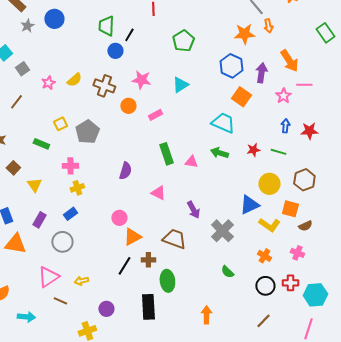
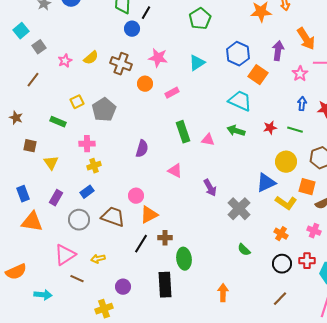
blue hexagon: (231, 66) -> (238, 54), moved
brown square: (13, 168) -> (30, 146), turned -32
brown trapezoid: (174, 239) -> (113, 217), moved

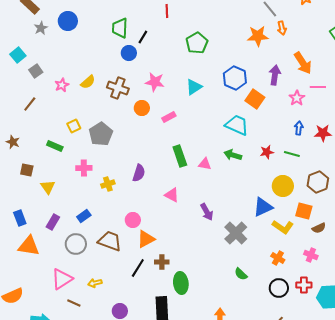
yellow cross: (94, 166) -> (108, 184), moved

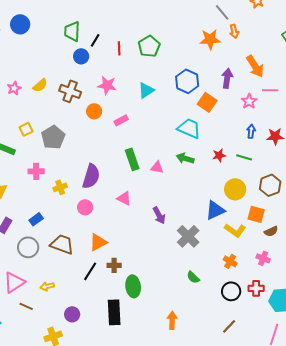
red line: (167, 11) -> (119, 48), moved
purple semicircle: (139, 173) -> (91, 176), size x1.4
pink circle: (133, 220) -> (85, 207), moved

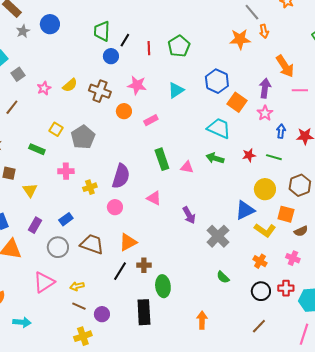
purple arrow: (227, 78) -> (265, 88), moved
pink star: (249, 101) -> (265, 113), moved
yellow square: (26, 129) -> (56, 129), turned -32
brown line: (26, 306) -> (79, 306), moved

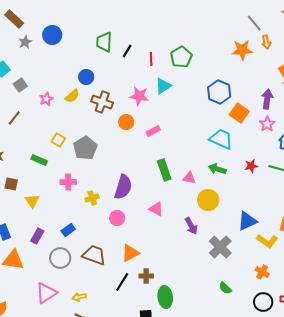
blue circle: (111, 56) -> (86, 77), moved
cyan triangle: (176, 90) -> (163, 86), moved
yellow circle: (265, 189) -> (208, 200), moved

